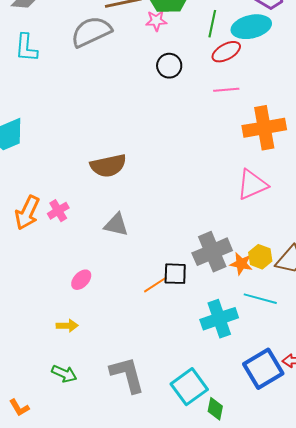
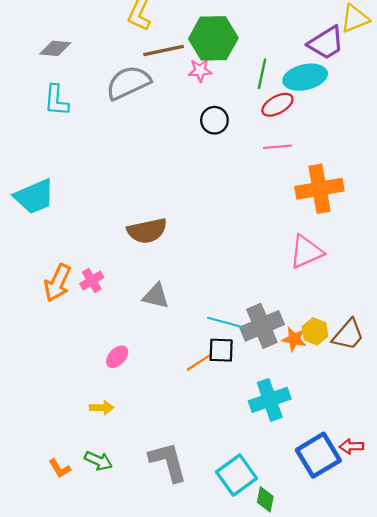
cyan line: (260, 299) -> (225, 323), moved
orange L-shape: (19, 408) -> (60, 468), moved

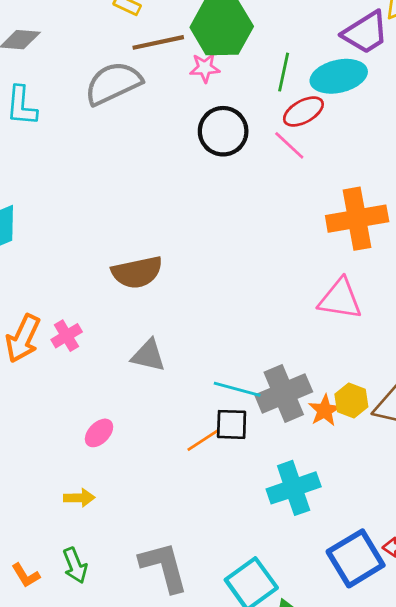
black circle: (214, 120) -> (223, 131), size x1.4
pink line: (277, 147) -> (289, 145), moved, turned 48
pink triangle: (306, 252) -> (340, 299), turned 33
orange star: (294, 339) -> (325, 410), turned 30
green arrow: (98, 461) -> (75, 565), turned 44

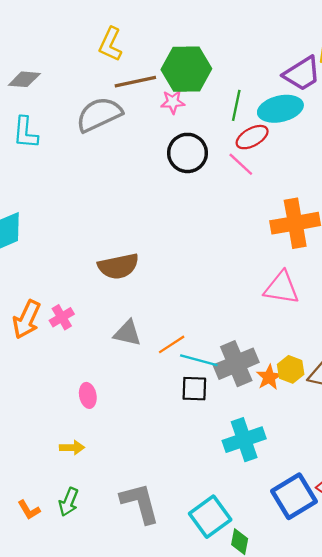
pink ellipse: (99, 433) -> (88, 395), turned -55
orange line: (203, 440) -> (172, 344), moved
green arrow: (75, 565) -> (69, 502), turned 44

